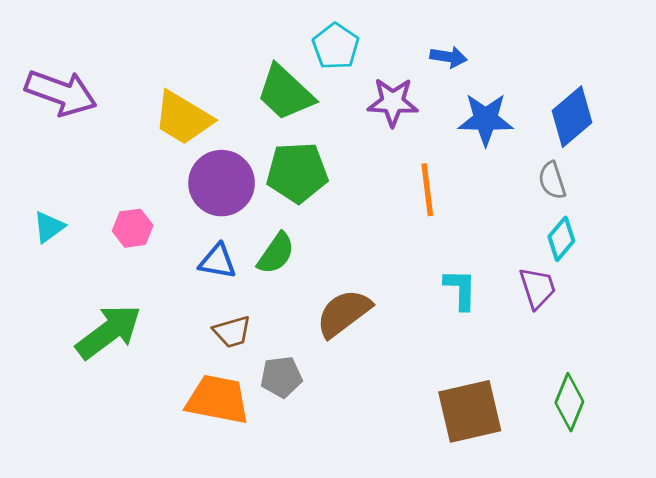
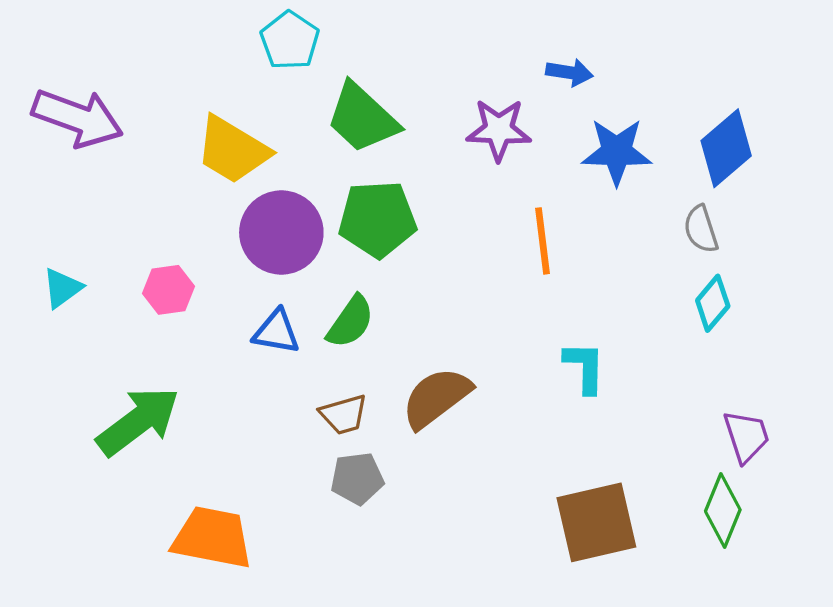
cyan pentagon: (336, 46) -> (290, 40), moved
purple trapezoid: (537, 288) -> (746, 436), moved
brown trapezoid: (232, 332) -> (344, 414), moved
orange trapezoid: (218, 399) -> (212, 537), moved

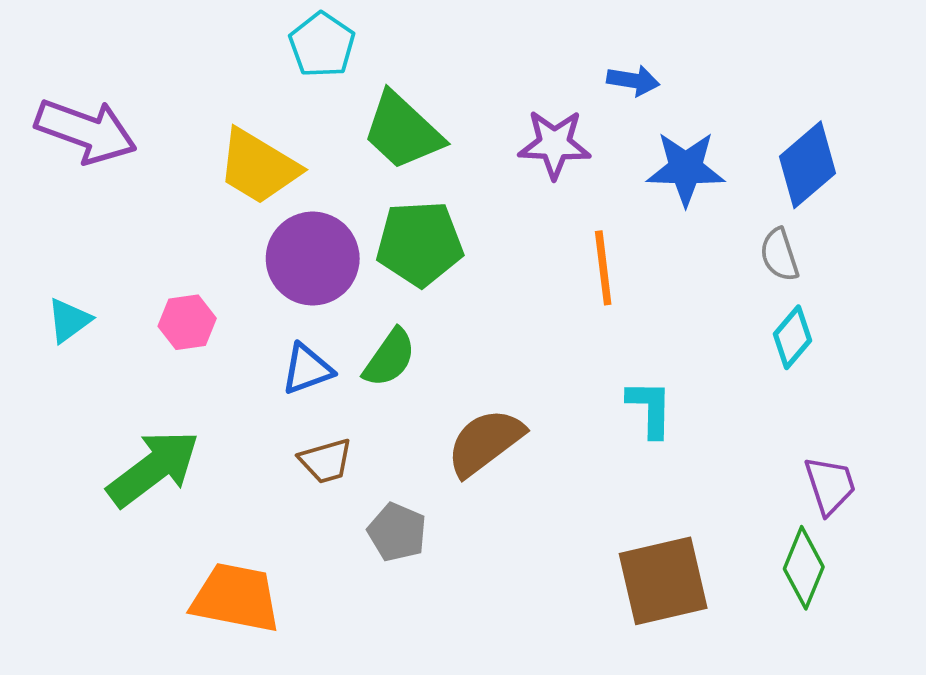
blue triangle: (276, 332) -> (307, 369), turned -30
brown trapezoid: (344, 414) -> (326, 461), moved
gray pentagon: (357, 478) -> (397, 532), turned 30

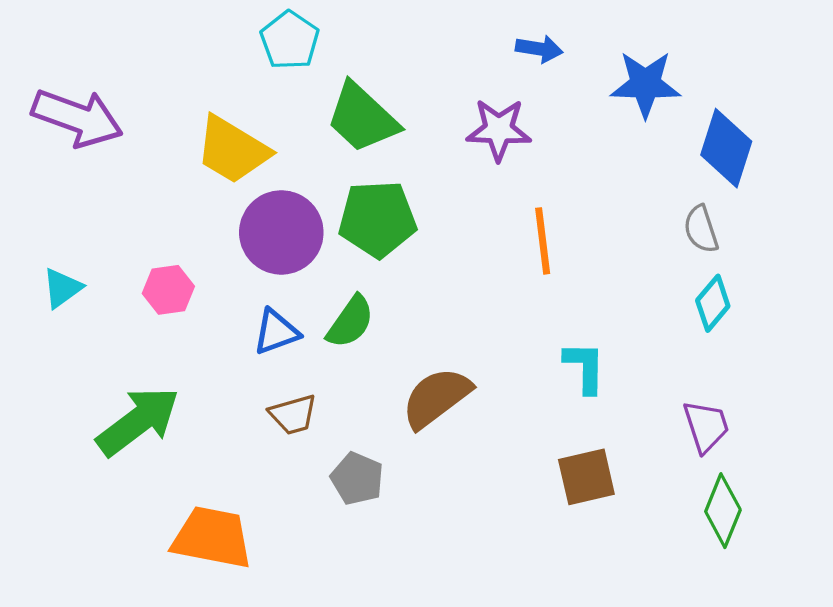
blue arrow: (633, 80) -> (539, 49), moved
blue diamond: (807, 165) -> (726, 148), turned -32
blue star: (686, 169) -> (645, 84), moved
purple trapezoid: (830, 485) -> (706, 426), moved
brown square: (663, 581) -> (586, 477), moved, size x0.7

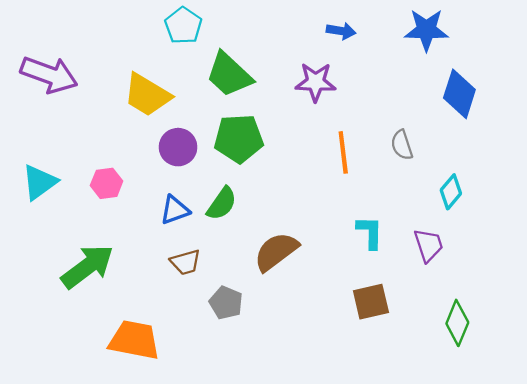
blue star: (645, 84) -> (426, 30), moved
gray semicircle: (701, 229) -> (402, 145), moved
purple circle: (281, 232) -> (178, 147), size x0.7
cyan triangle: (62, 288) -> (39, 182), size x1.4
purple trapezoid: (706, 426) -> (428, 245), moved

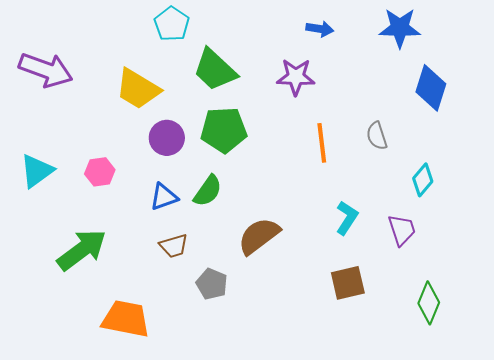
cyan L-shape: (370, 232) -> (347, 218), turned 32

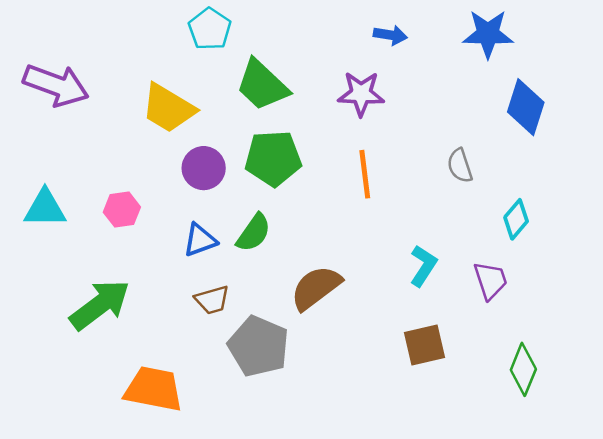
orange line: (322, 143) -> (365, 174), moved
cyan triangle: (37, 171) -> (45, 208), turned 36
gray pentagon: (212, 284) -> (259, 346), size x1.6

